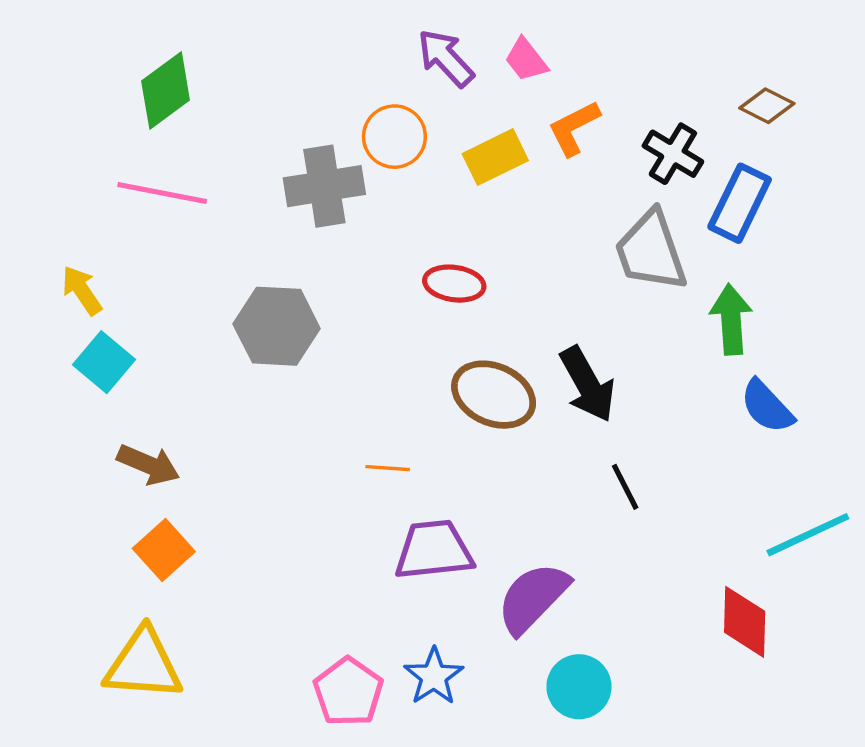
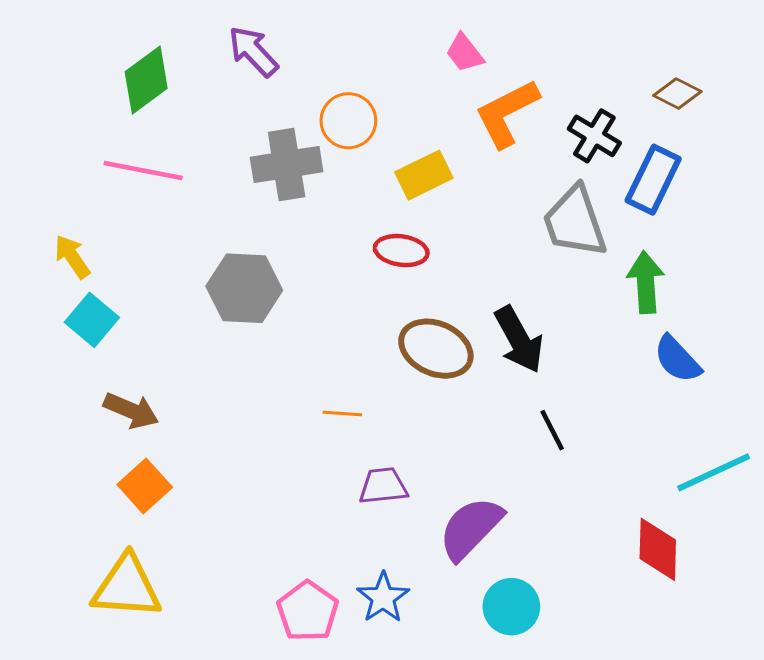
purple arrow: (446, 58) -> (253, 51), moved
orange L-shape: (574, 128) -> (507, 113), size x1.4
yellow rectangle: (495, 157) -> (424, 175), moved
purple trapezoid: (434, 550) -> (383, 486), size x0.7

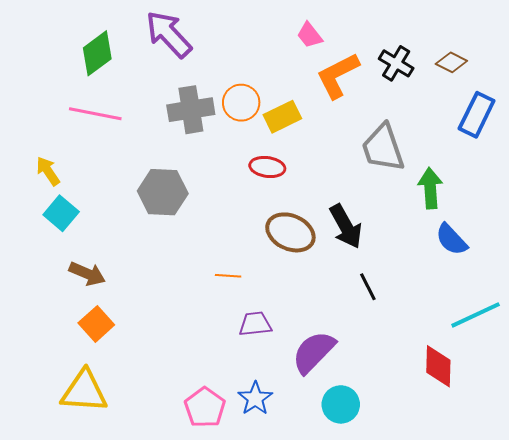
purple arrow: (253, 51) -> (169, 34), size x1.4
orange circle: (348, 121) -> (241, 103), moved
black cross: (594, 136) -> (396, 63), moved
blue rectangle: (653, 180) -> (477, 115), moved

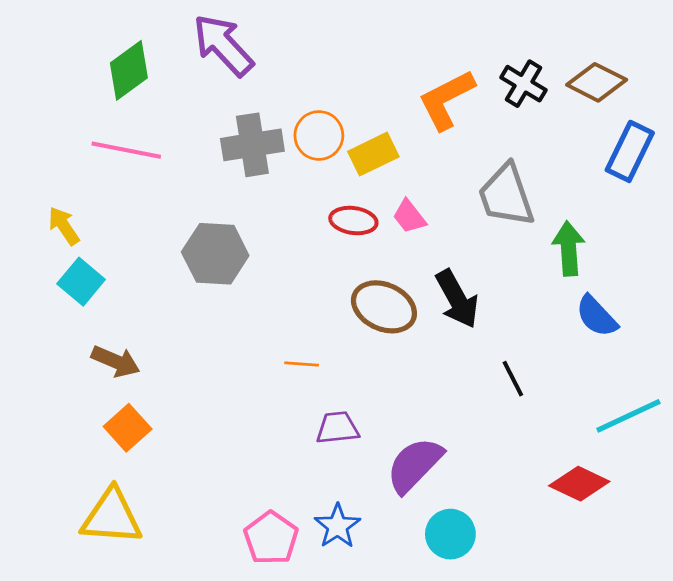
pink trapezoid: (310, 35) -> (409, 217), moved
brown diamond: (451, 62) -> (597, 82), size x1.4
black line: (368, 287) -> (513, 379), moved
red diamond: (438, 366) -> (579, 484), turned -66

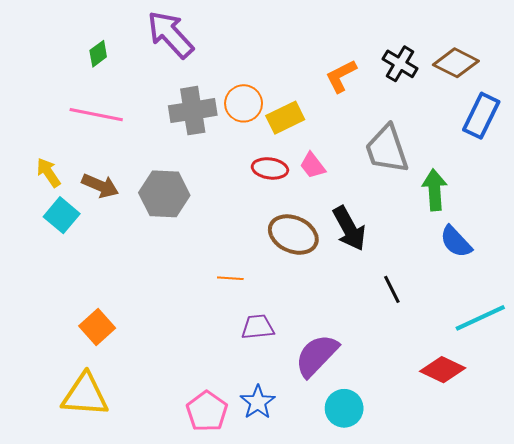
green diamond: (129, 70) -> (98, 54), size x0.6
orange L-shape: (446, 100) -> (341, 76), size x0.7
brown arrow: (116, 361) -> (100, 186), moved

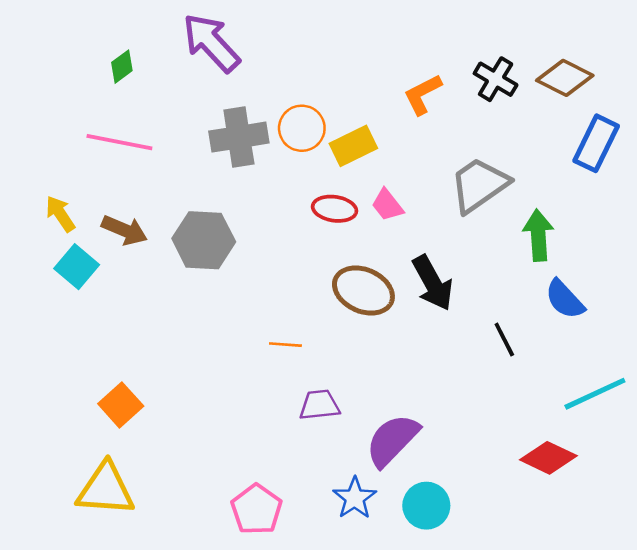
gray trapezoid: (387, 149) -> (479, 185), turned 74
black line: (392, 289) -> (504, 340), moved
blue star: (258, 402) -> (355, 498), moved

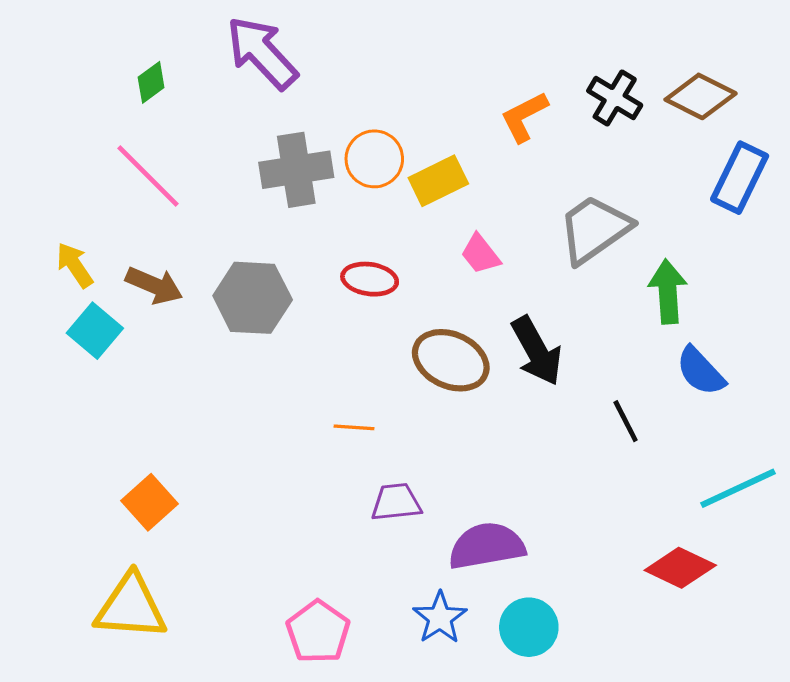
pink line: (119, 142) -> (148, 176), turned 34
red ellipse: (335, 209) -> (370, 279), moved
purple semicircle: (392, 440) -> (487, 546), turned 36

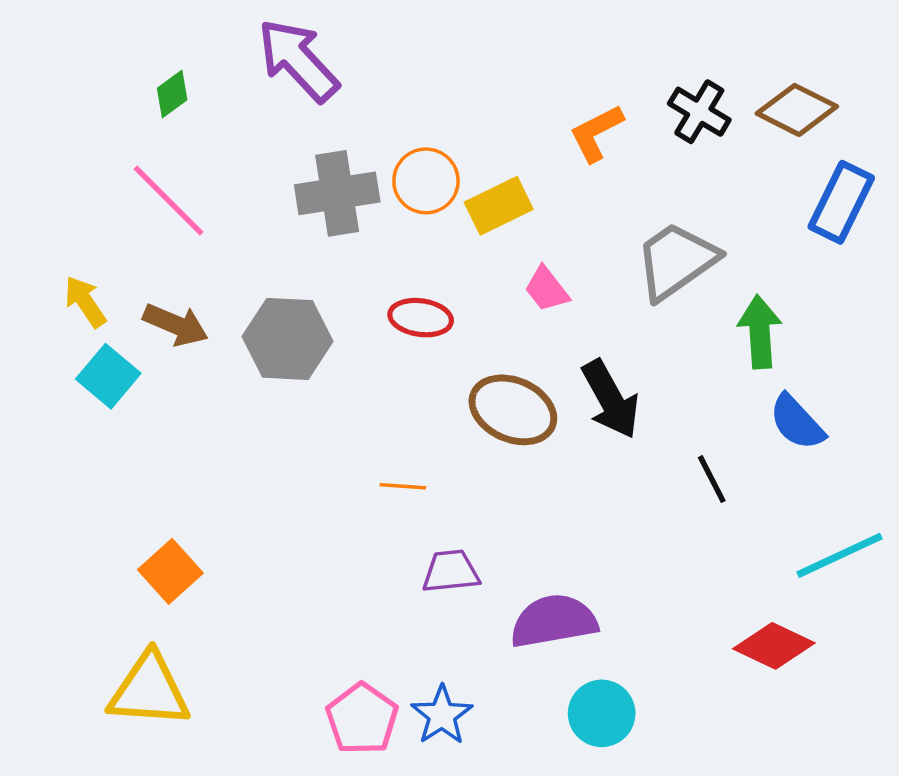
blue star: (440, 618) -> (442, 715), moved

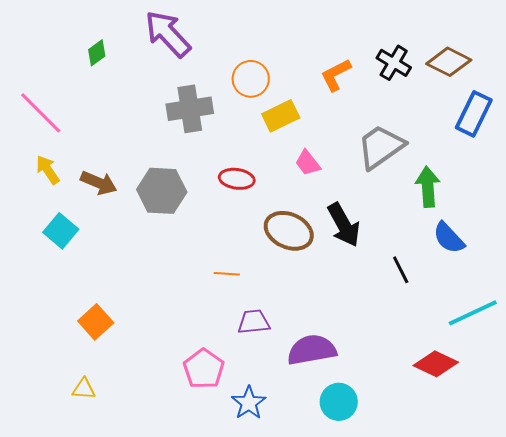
orange circle: (426, 181) -> (251, 79), moved
pink line: (169, 200) -> (41, 113), moved
cyan square: (108, 376) -> (61, 231), moved
yellow triangle: (149, 690) -> (84, 389), size x0.5
pink pentagon: (362, 719) -> (204, 369), moved

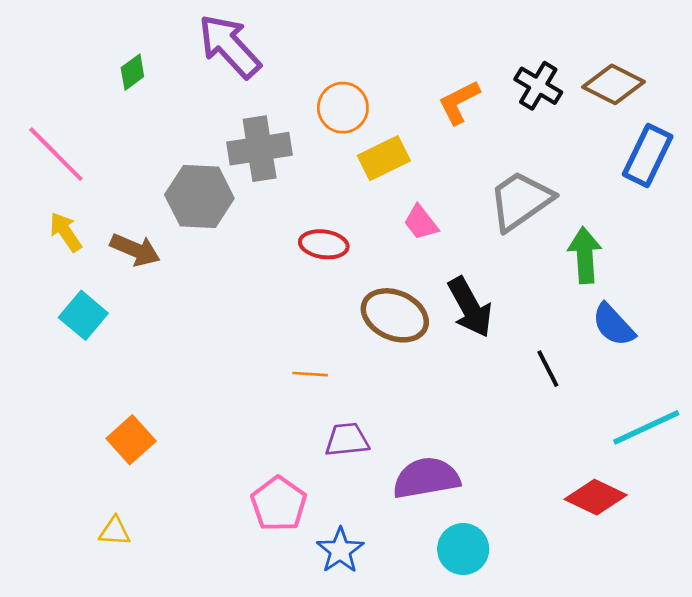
gray hexagon: (162, 191) -> (199, 196), moved

